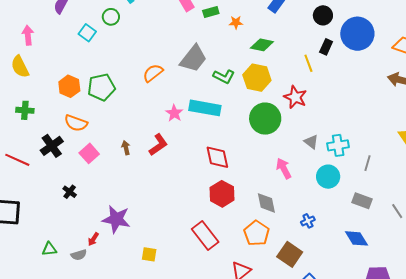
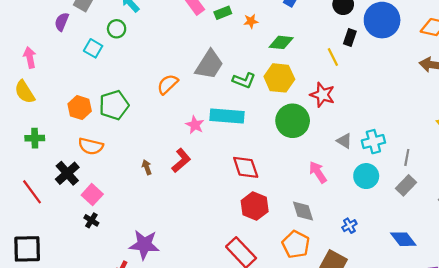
pink square: (89, 153) -> (92, 195), moved
red line: (17, 160) -> (32, 192), turned 35
gray rectangle: (362, 201) -> (406, 185), moved, turned -60

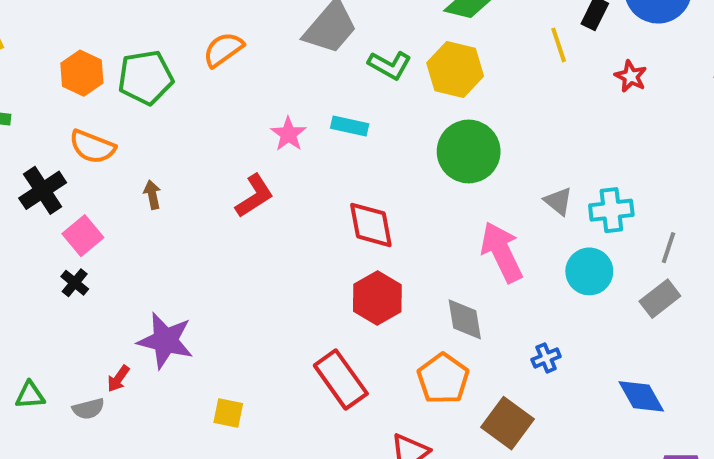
orange semicircle: (168, 84) -> (223, 49), moved
red star: (322, 95) -> (631, 76), moved, size x0.7
cyan rectangle: (227, 116) -> (350, 126), size x0.6
brown arrow: (147, 167) -> (152, 195), moved
pink arrow: (318, 172) -> (502, 252), size x1.4

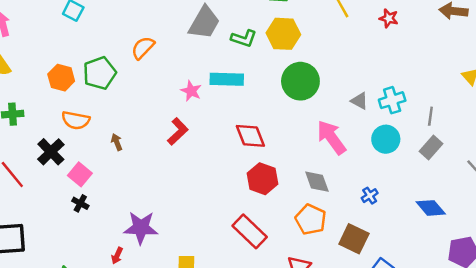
cyan rectangle: (350, 126) -> (227, 79), size x1.5

